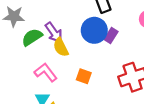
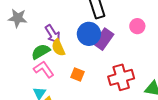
purple rectangle: (111, 35) -> (104, 39), size x1.5
green semicircle: (32, 37) -> (41, 52), moved

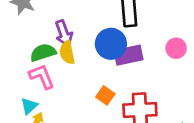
purple rectangle: (104, 39) -> (128, 55), turned 30
orange square: (78, 74) -> (105, 95), moved

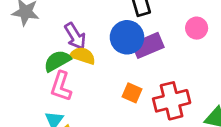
yellow semicircle: (67, 52) -> (83, 56), turned 130
pink L-shape: (42, 76) -> (61, 86), turned -128

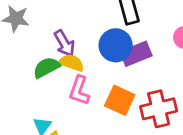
pink L-shape: (61, 86) -> (79, 91), moved
orange square: (132, 93) -> (120, 100), size x1.5

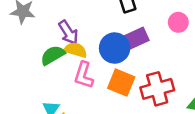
blue circle: (116, 45) -> (115, 48), moved

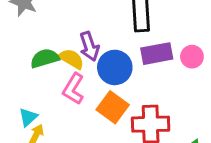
purple arrow: (68, 32) -> (89, 46), moved
purple rectangle: (134, 39) -> (157, 54), moved

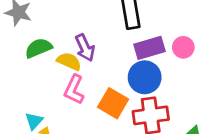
green semicircle: (45, 58) -> (39, 48), moved
blue circle: (115, 67) -> (145, 77), moved

